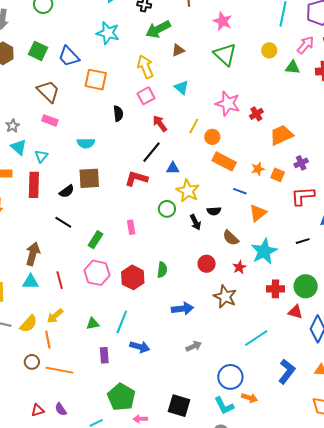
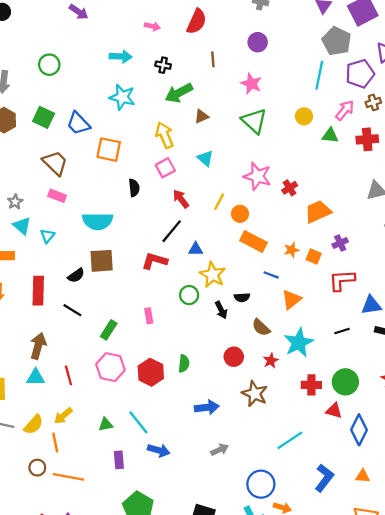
cyan semicircle: (86, 143) -> (98, 221), size x1.5
red rectangle: (34, 185) -> (38, 291), moved
cyan line: (122, 322) -> (138, 422), turned -60

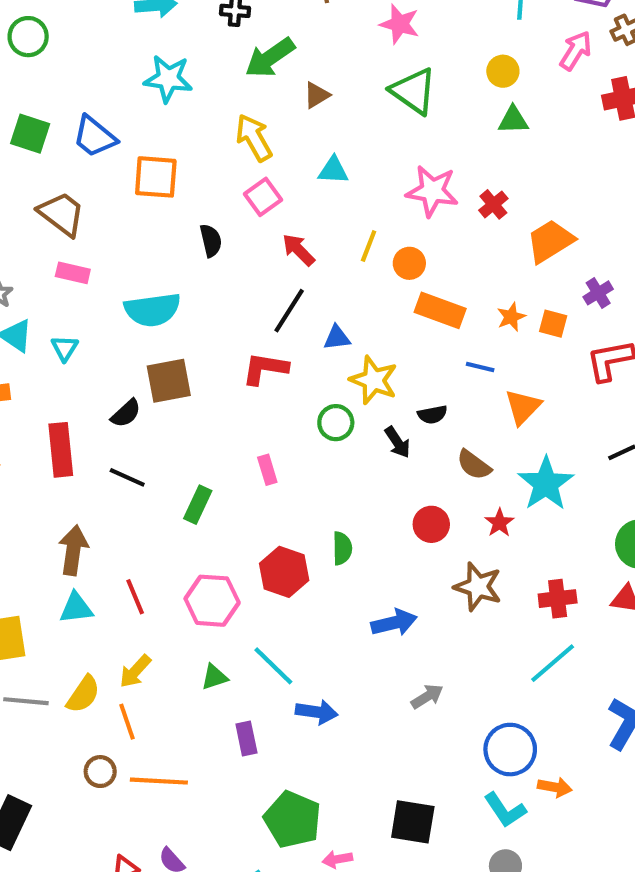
green triangle: (330, 136) -> (513, 120), moved
cyan triangle: (205, 158) -> (333, 170), turned -30
pink hexagon: (110, 367) -> (212, 601), moved
red cross: (311, 385) -> (558, 599), moved

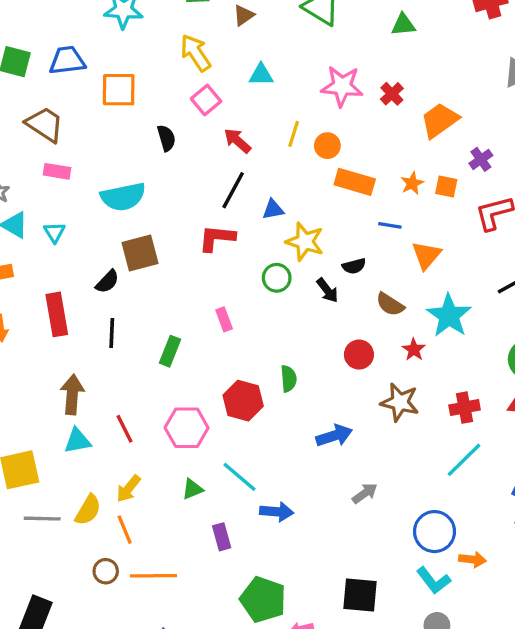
blue trapezoid: (94, 137) -> (67, 60), turned 138
black line: (127, 477) -> (112, 333), turned 72

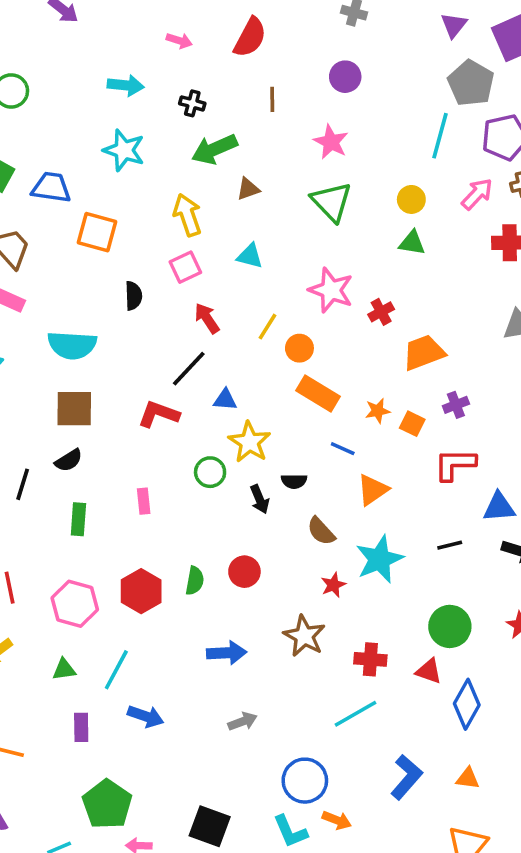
black semicircle: (107, 282) -> (69, 460), moved
green rectangle: (170, 351) -> (78, 519), turned -32
red circle: (359, 355) -> (244, 572), moved
cyan line: (239, 477) -> (116, 670), turned 63

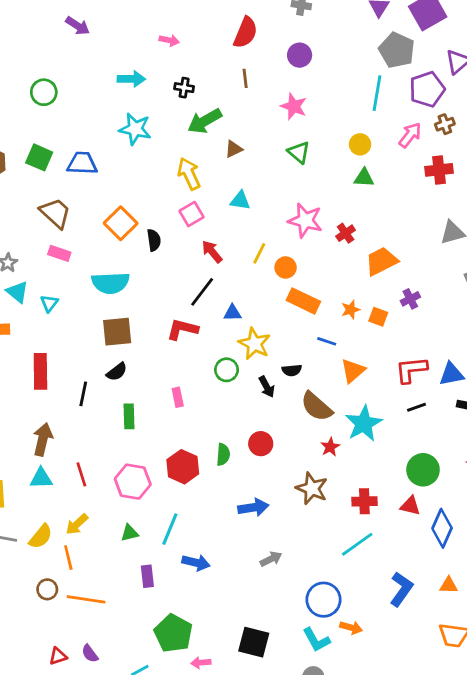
red semicircle: (250, 37) -> (246, 33), moved
green triangle: (332, 202) -> (299, 152), size x0.7
orange square: (97, 232) -> (121, 223), moved, turned 36
red L-shape: (455, 464) -> (411, 370), moved
brown semicircle: (321, 531) -> (317, 407), size x1.4

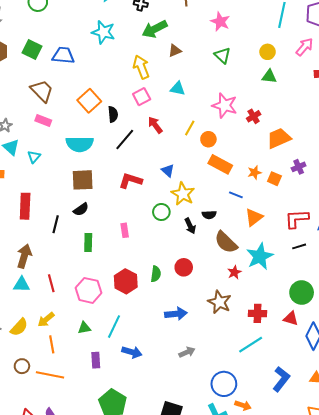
black line: (202, 292) -> (125, 140), moved
blue triangle: (232, 313) -> (168, 171), turned 40
orange line: (68, 558) -> (52, 344), moved

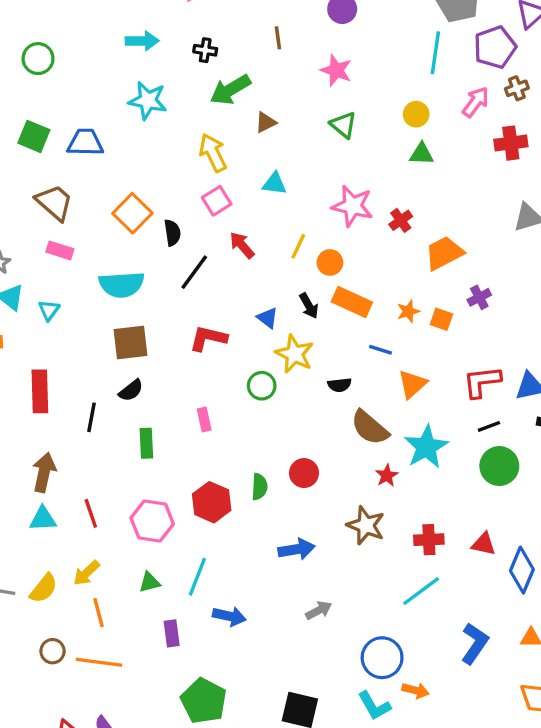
black arrow: (190, 226) -> (309, 306), moved
green circle: (302, 292) -> (499, 466), moved

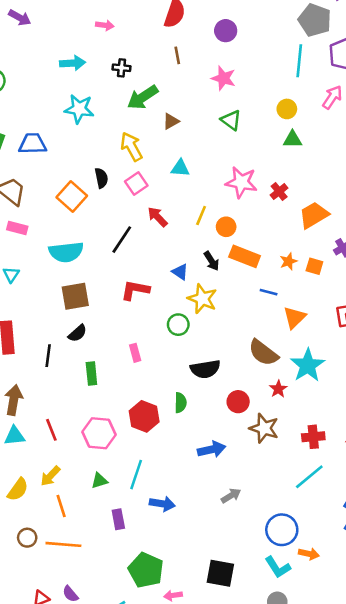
black semicircle: (172, 233) -> (101, 178), moved
black semicircle: (340, 385) -> (205, 369), moved, size x1.6
red circle: (304, 473) -> (238, 402), moved

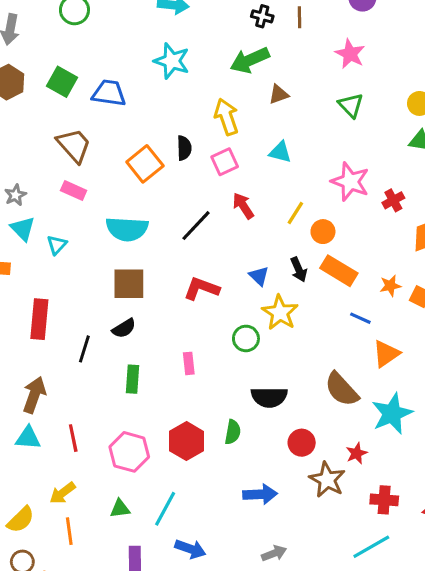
black cross: (122, 68) -> (262, 16), moved
red star: (278, 389) -> (357, 453), moved
yellow semicircle: (18, 490) -> (21, 520), moved

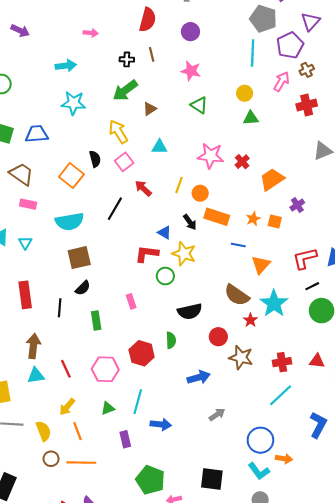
red L-shape: (202, 288) -> (147, 254), moved
red star: (357, 453) -> (250, 320), moved
yellow semicircle: (21, 520) -> (43, 431), turned -54

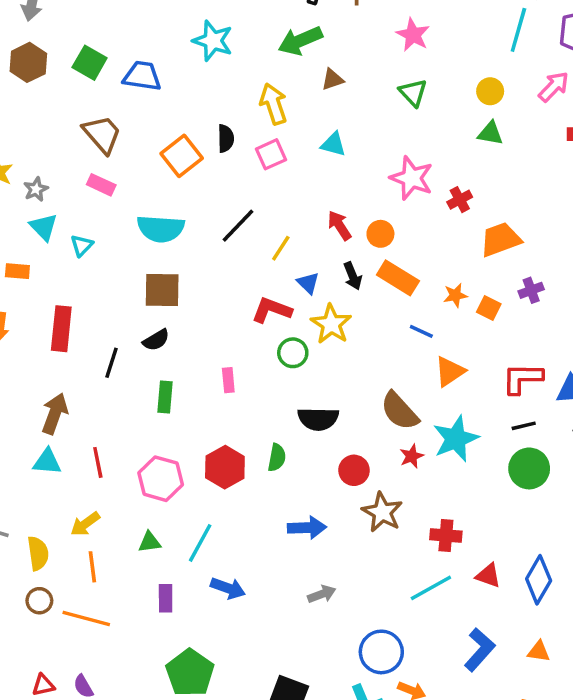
yellow line: (179, 185) -> (281, 248), moved
red arrow: (143, 188) -> (339, 225), moved
red triangle: (317, 361) -> (488, 576), moved

